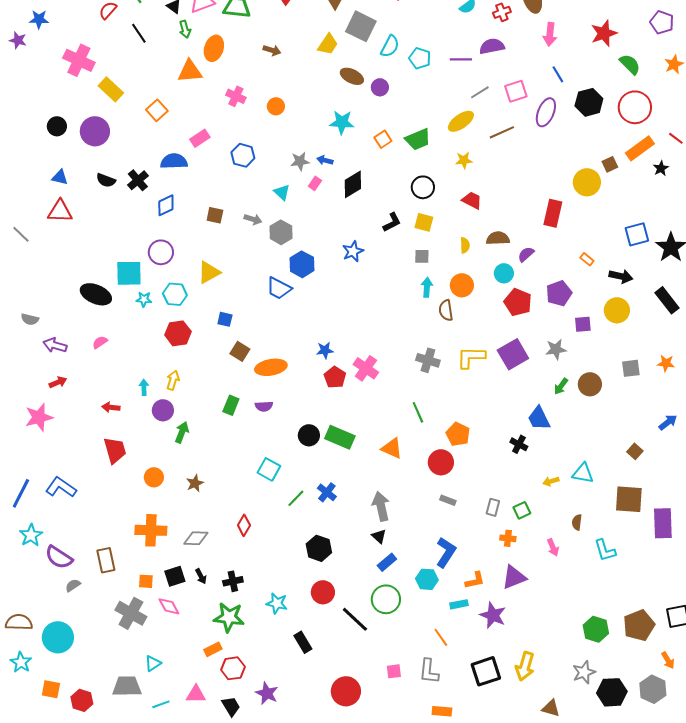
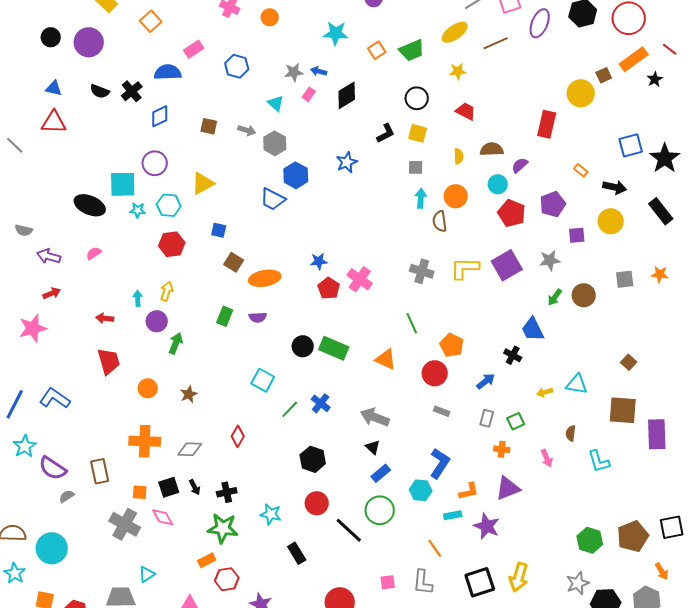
blue arrow: (668, 422) -> (486, 381), moved
gray arrow: (381, 506) -> (375, 417), turned -56

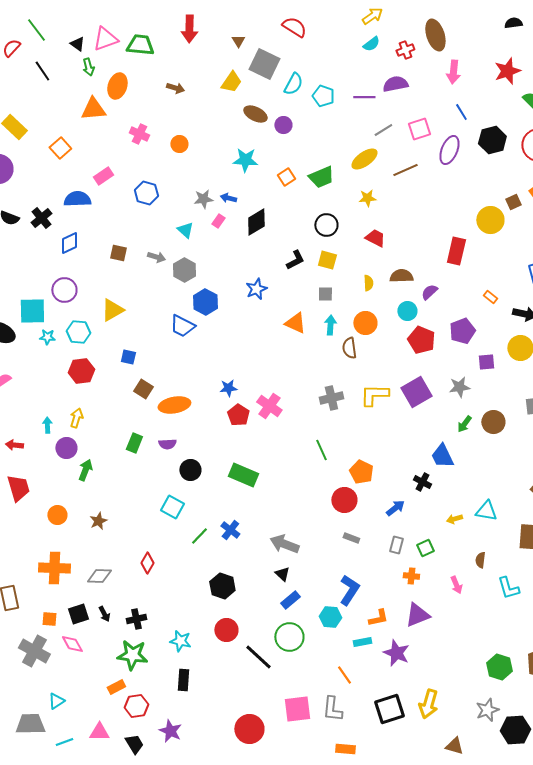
gray cross: (422, 271) -> (331, 398), turned -30
black circle: (303, 346) -> (190, 470), moved
orange triangle: (386, 359) -> (295, 323), moved
black rectangle: (297, 553) -> (183, 680), moved, turned 35
pink square: (388, 582) -> (297, 709), size x1.8

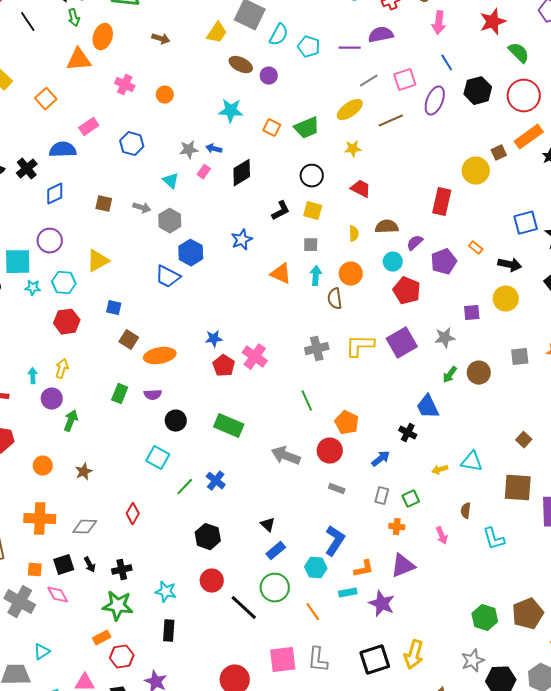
orange square: (286, 177) -> (272, 128), turned -30
purple pentagon: (462, 331) -> (444, 262), moved
gray arrow: (284, 544) -> (286, 456), moved
orange line: (344, 675) -> (313, 612), moved

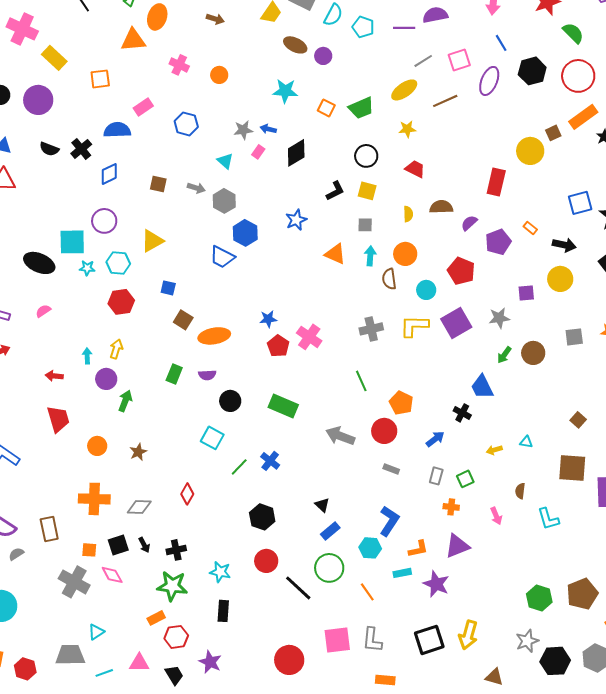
orange square: (46, 99) -> (100, 79), turned 35
cyan circle: (393, 262) -> (426, 290), moved
cyan triangle: (472, 462) -> (526, 442), size x0.6

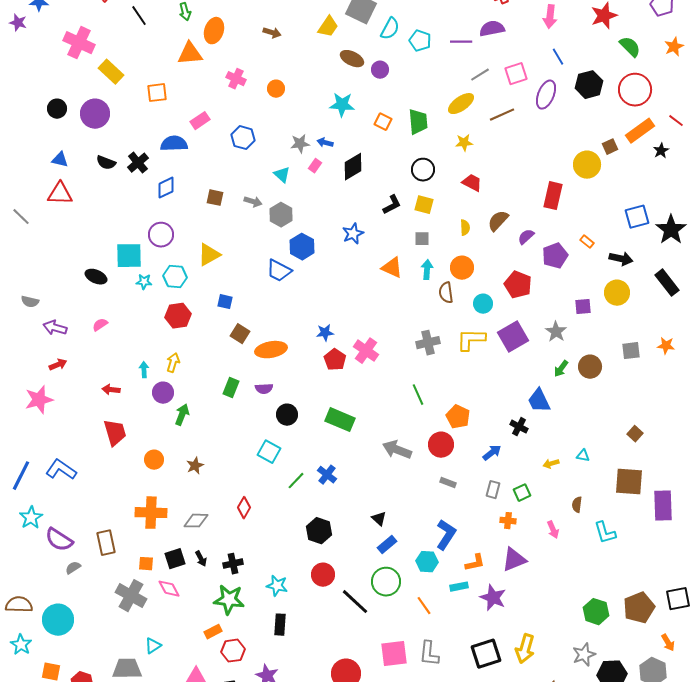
green trapezoid: (361, 108) -> (418, 122), turned -72
brown semicircle: (441, 207) -> (498, 221), turned -45
black ellipse: (39, 263) -> (96, 277), size x0.7
gray star: (499, 318) -> (556, 332), turned -30

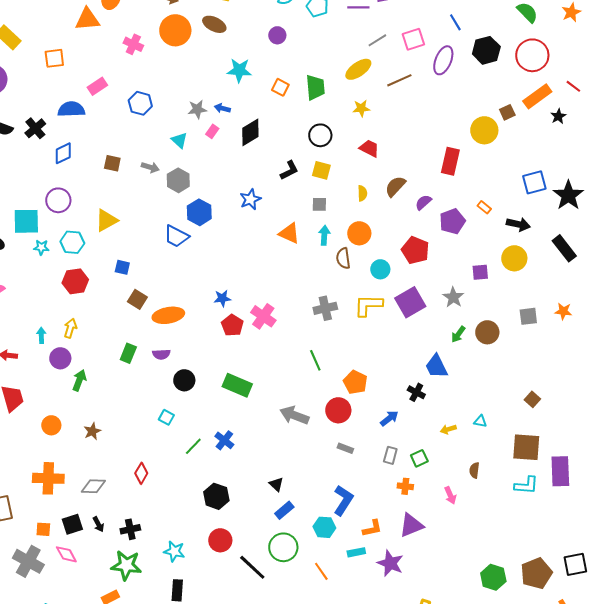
brown ellipse: (352, 59) -> (214, 24), moved
orange circle: (276, 89) -> (175, 30), moved, size x1.8
cyan square: (269, 452) -> (166, 417), size x0.7
cyan L-shape: (605, 533) -> (526, 485), moved, turned -70

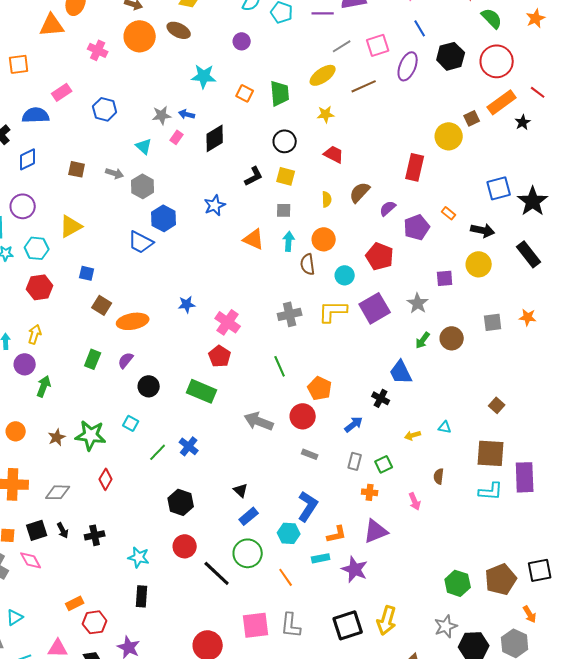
red pentagon: (232, 325) -> (220, 356), moved
purple semicircle: (161, 354) -> (126, 360), turned 132
green star: (126, 565) -> (91, 435), moved

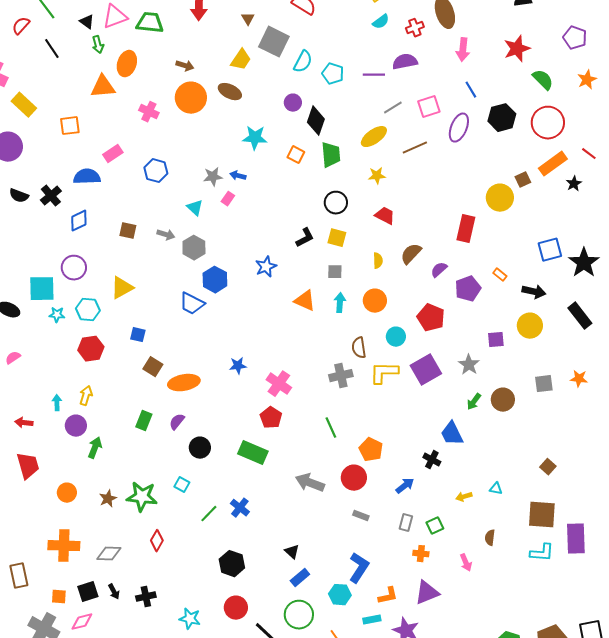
black diamond: (215, 138) -> (316, 121), moved, turned -40
brown semicircle: (308, 264) -> (359, 348), moved
pink diamond: (31, 560) -> (82, 622), turned -75

